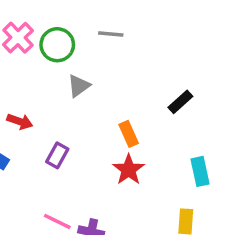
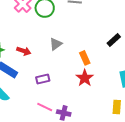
gray triangle: (79, 86) -> (56, 44), moved
purple rectangle: (57, 155) -> (43, 79), moved, turned 48

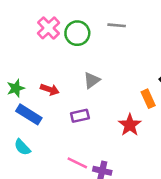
orange rectangle: (85, 58) -> (148, 99), moved
purple rectangle: (43, 79) -> (80, 116), moved

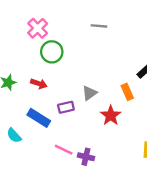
green circle: (77, 33) -> (52, 52), moved
gray triangle: (92, 80) -> (89, 93), moved
blue rectangle: (29, 114) -> (39, 118), moved

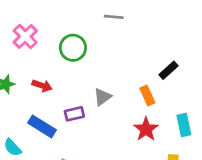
pink cross: (38, 28) -> (25, 37), moved
green circle: (52, 52) -> (73, 48), moved
red star: (111, 115) -> (146, 129), moved

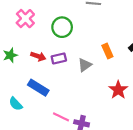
orange rectangle: (147, 96) -> (107, 51), moved
purple rectangle: (74, 114) -> (59, 58), moved

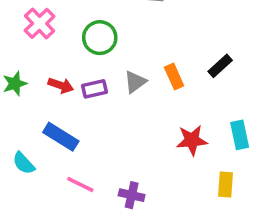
gray triangle: (85, 65) -> (135, 82), moved
red star: (118, 90) -> (192, 140), turned 30
pink line: (61, 117) -> (80, 184), moved

